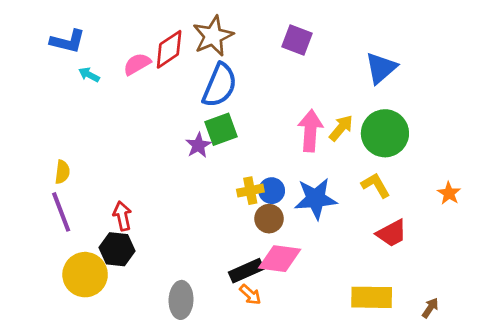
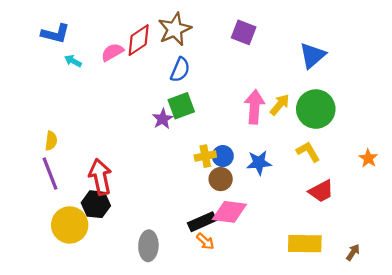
blue semicircle: (220, 85) -> (180, 70), size x0.7
blue star: (316, 199) -> (259, 163), size x0.7
red arrow: (122, 216) -> (100, 177), size x1.5

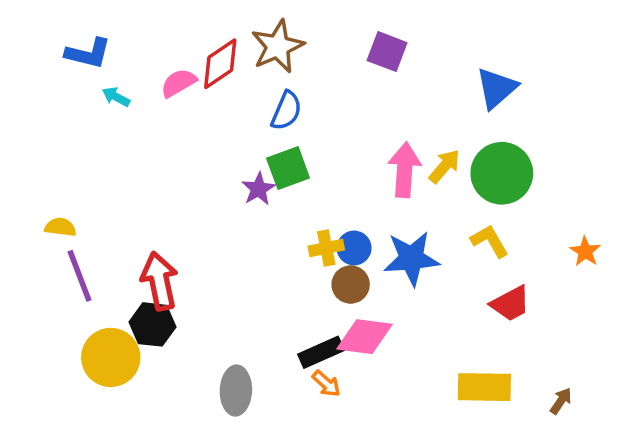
yellow semicircle: (51, 141) -> (60, 227), moved, turned -90
blue star: (259, 163) -> (411, 258), size x1.4

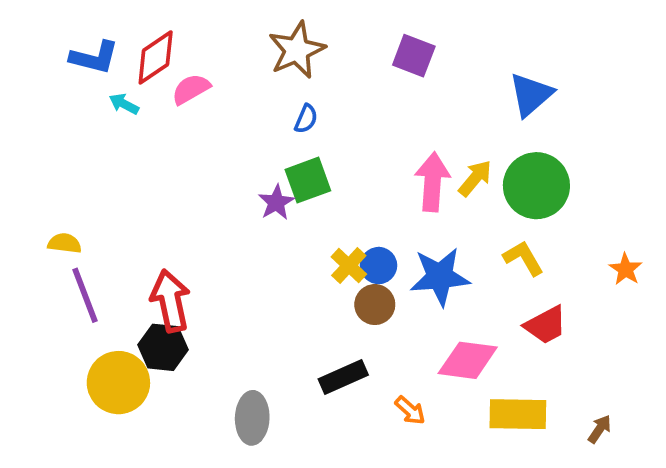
red diamond: (220, 64) -> (156, 57), moved
blue semicircle: (286, 111) -> (306, 119), size x0.7
yellow cross: (326, 248) -> (349, 266), turned -36
pink diamond: (365, 337) -> (468, 360), moved
orange arrow: (326, 384) -> (410, 410), moved

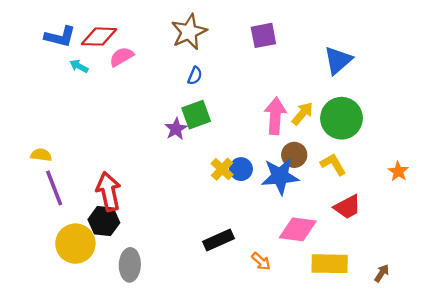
purple square: (414, 56) -> (263, 35), turned -32
red diamond: (156, 57) -> (99, 37), turned 36
brown circle: (375, 305) -> (294, 155), moved
gray ellipse: (252, 418) -> (130, 265), moved

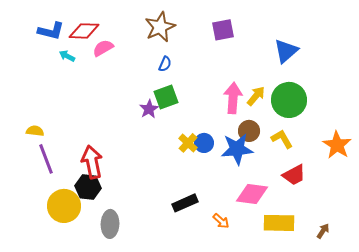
orange star: (398, 171) -> (337, 145), size x1.6

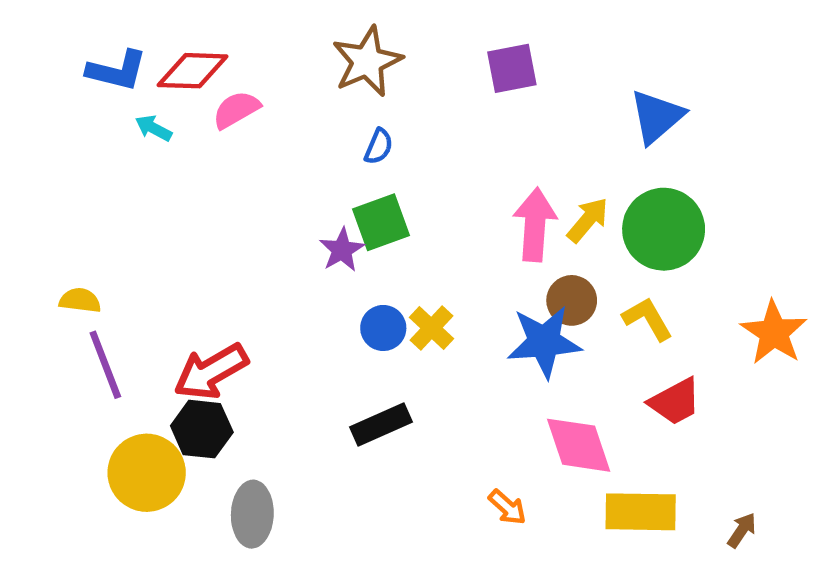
blue circle: (204, 143) -> (383, 328), moved
red arrow: (92, 162) -> (211, 372), turned -108
pink diamond: (252, 194) -> (579, 445), turned 64
black rectangle: (185, 203) -> (381, 424), moved

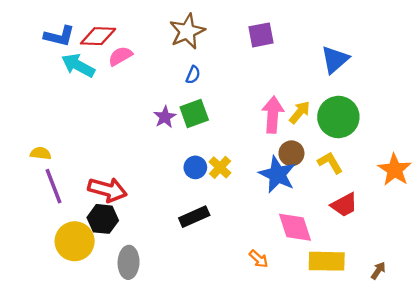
cyan arrow: (154, 128) -> (78, 65), size x1.8
purple star: (342, 250) -> (165, 117), moved
blue star: (544, 342) -> (277, 174), turned 30
red arrow: (211, 372) -> (107, 190), turned -135

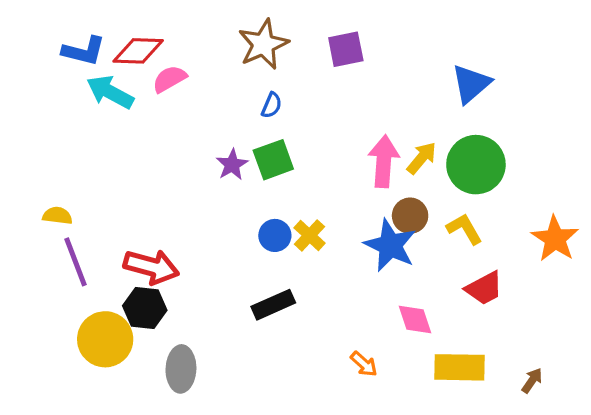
purple square: (261, 35) -> (346, 49), moved
pink diamond: (295, 227) -> (415, 320), size x0.7

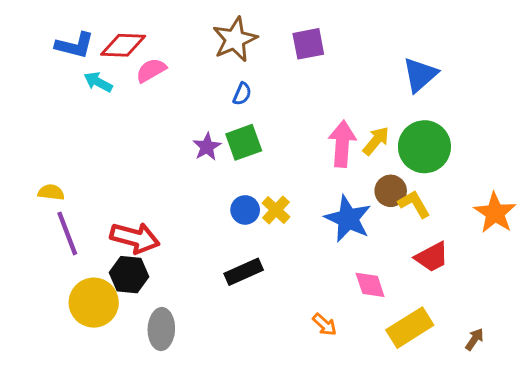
cyan arrow: (110, 92) -> (98, 82), size x0.7
brown circle: (410, 216) -> (391, 191), moved
yellow rectangle: (459, 367) -> (410, 328), turned -33

